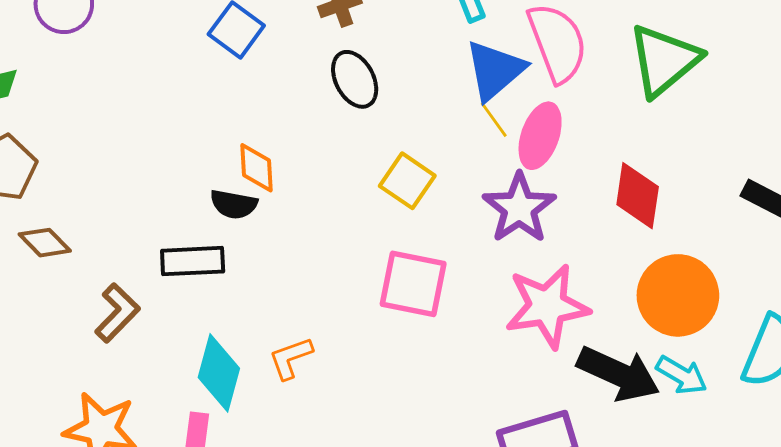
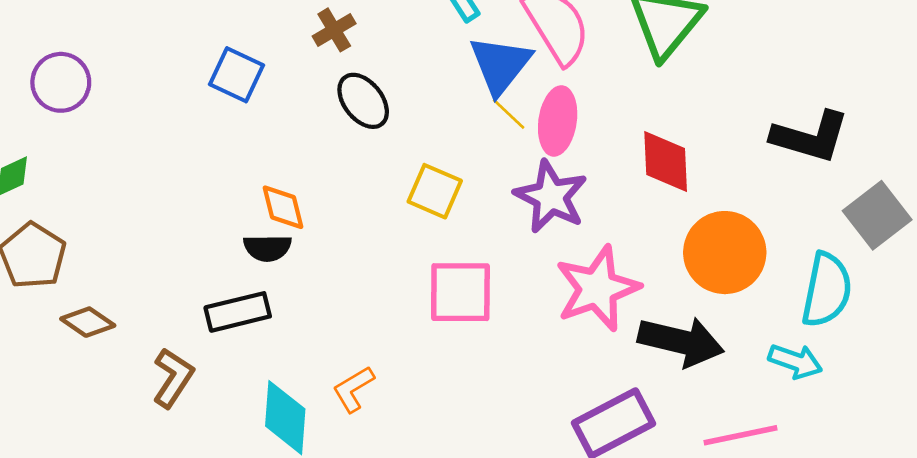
cyan arrow: (682, 375) -> (795, 361), moved

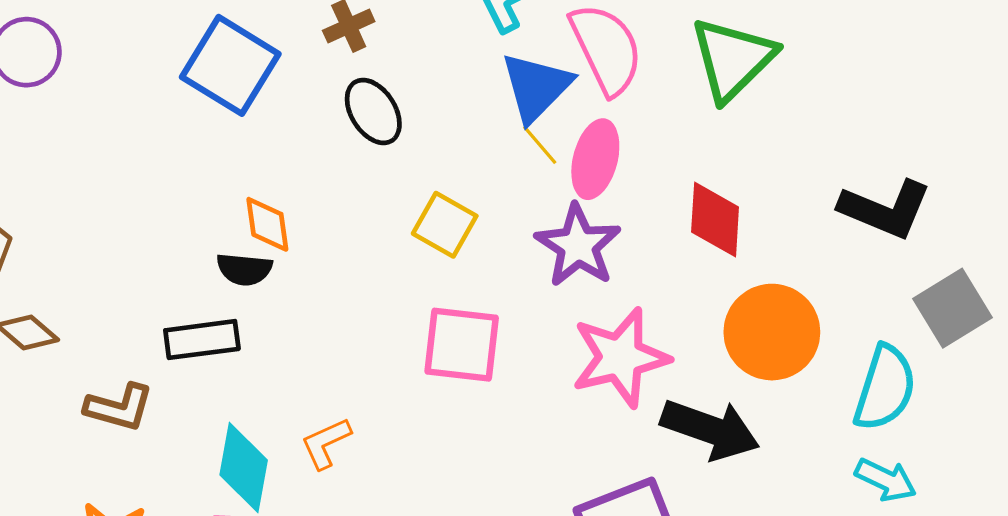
blue square: (236, 75) -> (230, 65), size x1.5
cyan arrow: (795, 361) -> (886, 480), moved
brown L-shape: (173, 378) -> (119, 407), turned 66

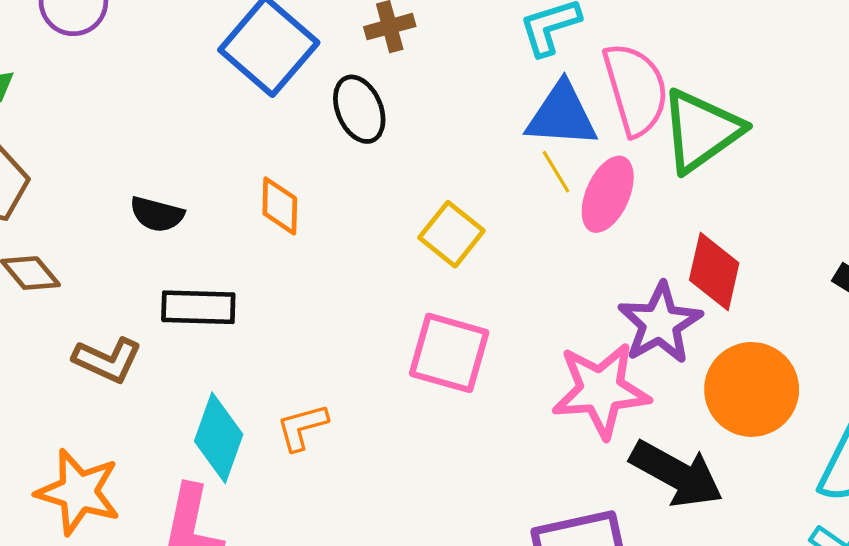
green triangle: (733, 59) -> (701, 131), moved
blue triangle: (536, 87) -> (562, 115), turned 40
black ellipse: (373, 111) -> (359, 109), moved
purple star: (578, 246) -> (660, 323), moved
black semicircle: (244, 269) -> (157, 214), moved

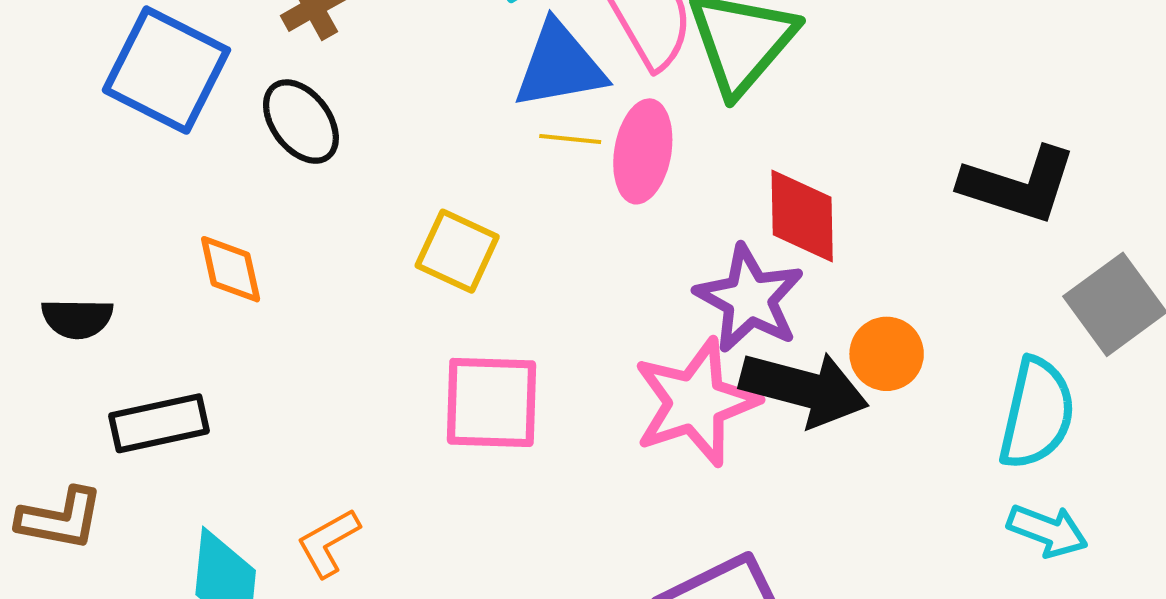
yellow line: (556, 172) -> (570, 139), turned -39
orange circle: (752, 389) -> (887, 354), size x0.6
black arrow: (677, 474) -> (804, 389), moved

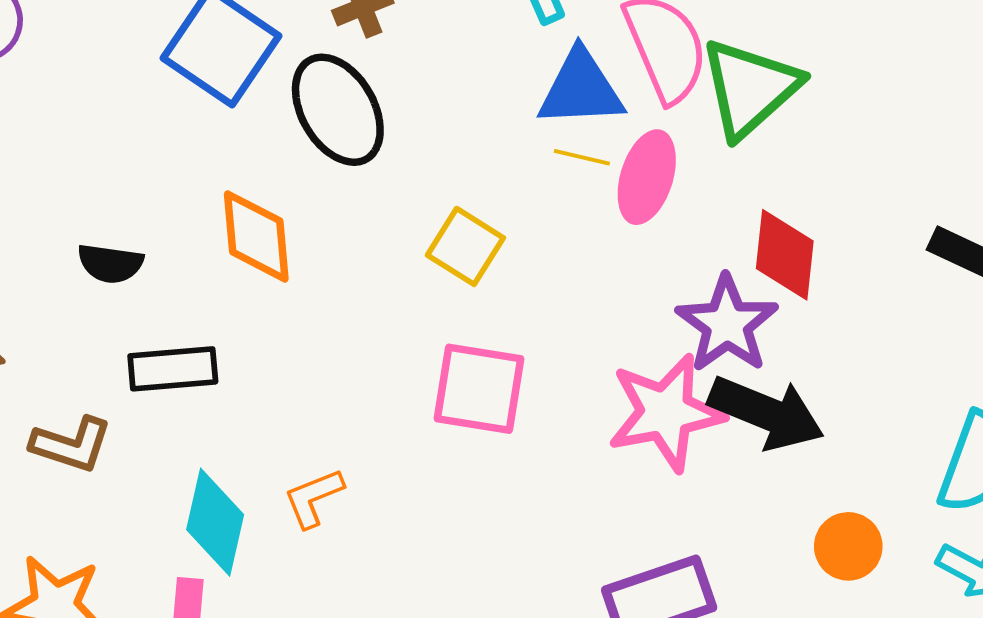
black ellipse: (301, 122) -> (338, 110), size x1.4
orange diamond: (231, 269) -> (256, 236), size x1.4
orange circle: (887, 354) -> (848, 546), moved

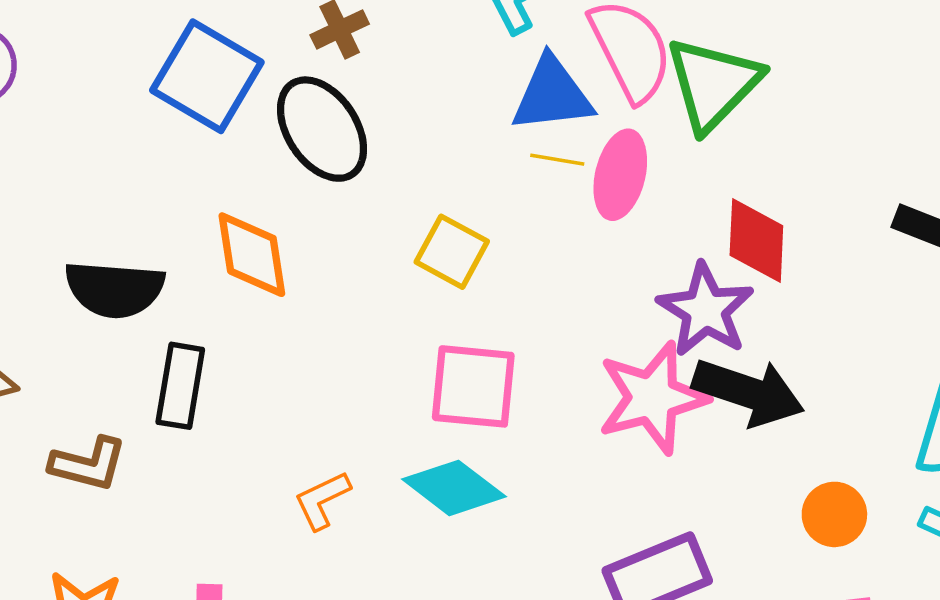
black semicircle: (110, 263) -> (114, 289), size x1.6
black rectangle: (173, 369) -> (180, 386), turned -72
cyan diamond: (215, 522) -> (454, 488), moved, turned -62

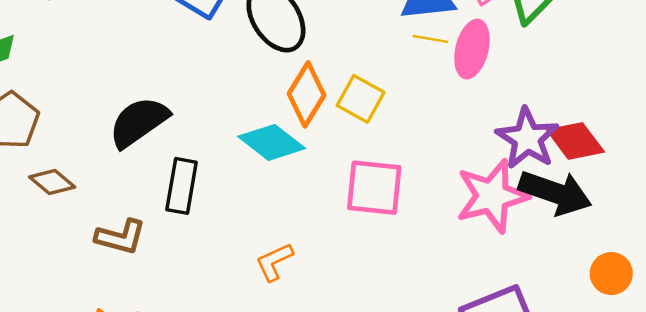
red diamond: (756, 240) -> (575, 141), moved, turned -40
orange diamond: (252, 255) -> (307, 94), moved, turned 40
black semicircle: (114, 289) -> (139, 122), turned 140
cyan diamond: (454, 488) -> (272, 142), moved

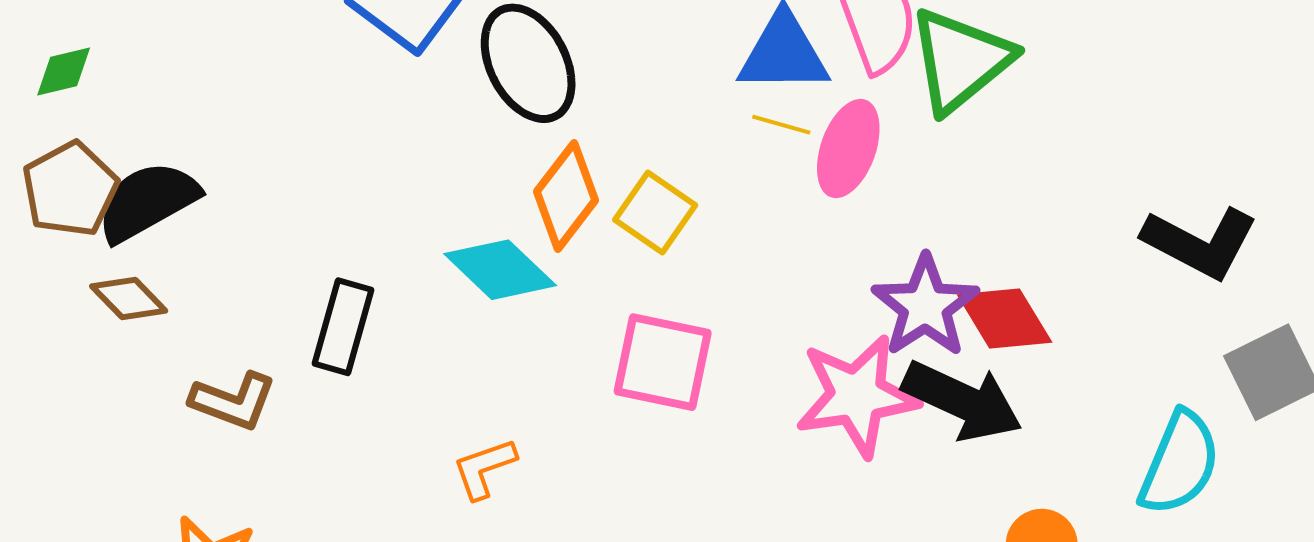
black semicircle: (139, 122) -> (147, 201), moved

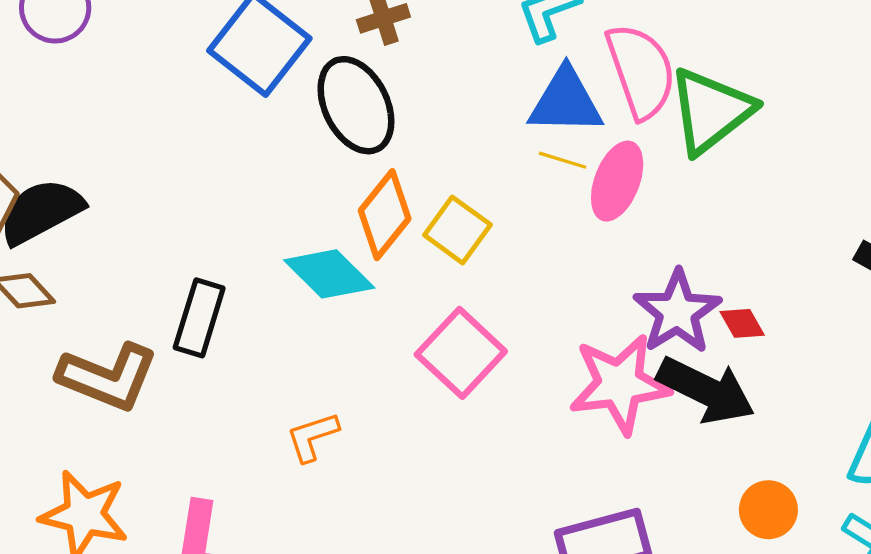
red diamond: (1005, 318) -> (742, 323), size x0.6
pink square: (663, 362) -> (461, 353), turned 30
brown L-shape: (233, 401) -> (108, 377), size x1.4

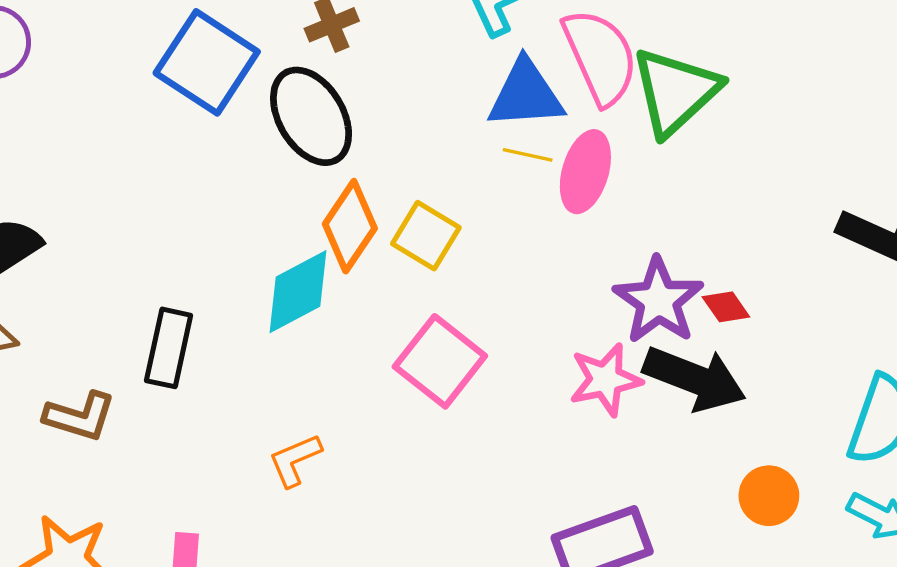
cyan diamond: (329, 274) -> (298, 292), turned -68
brown L-shape: (108, 377) -> (80, 416), size x0.7
pink star: (620, 384) -> (605, 380), size x0.7

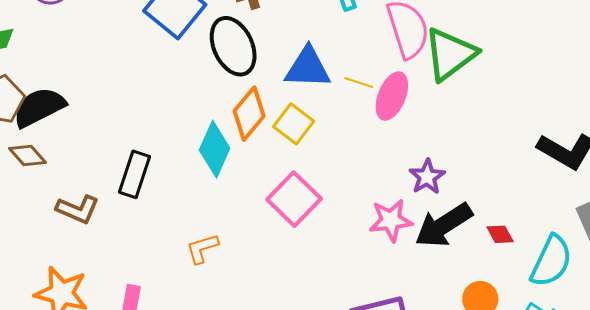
blue triangle: (526, 94) -> (308, 68), moved
cyan diamond: (298, 292) -> (215, 149), turned -44
purple star: (658, 301) -> (427, 177), size x0.7
red diamond: (726, 307) -> (500, 234), moved
black arrow: (695, 379) -> (444, 225), turned 120

